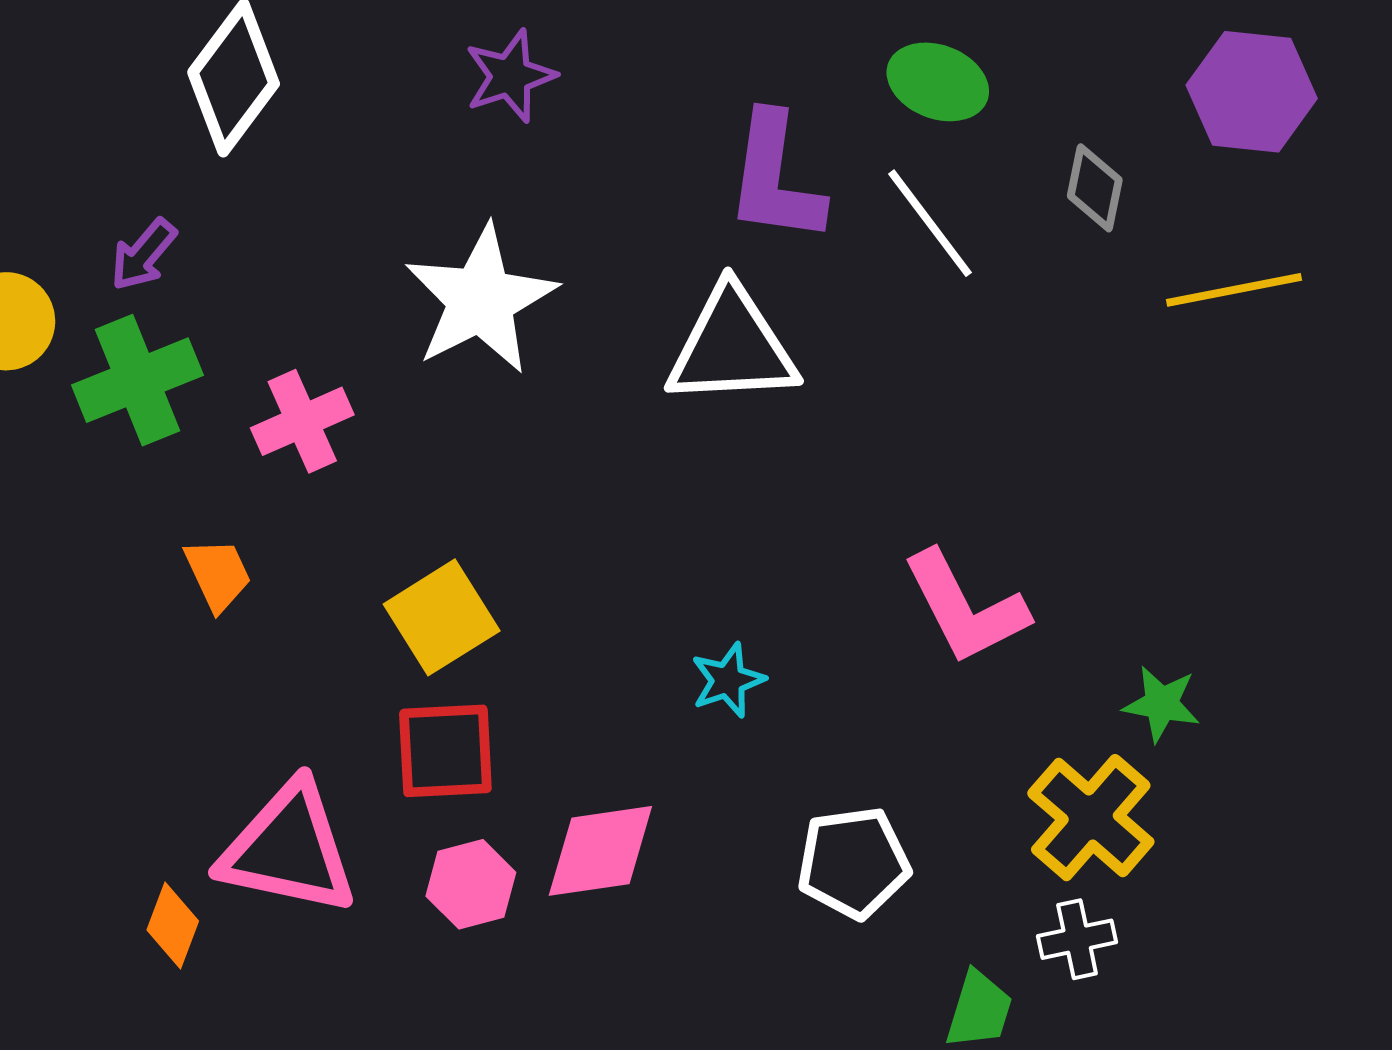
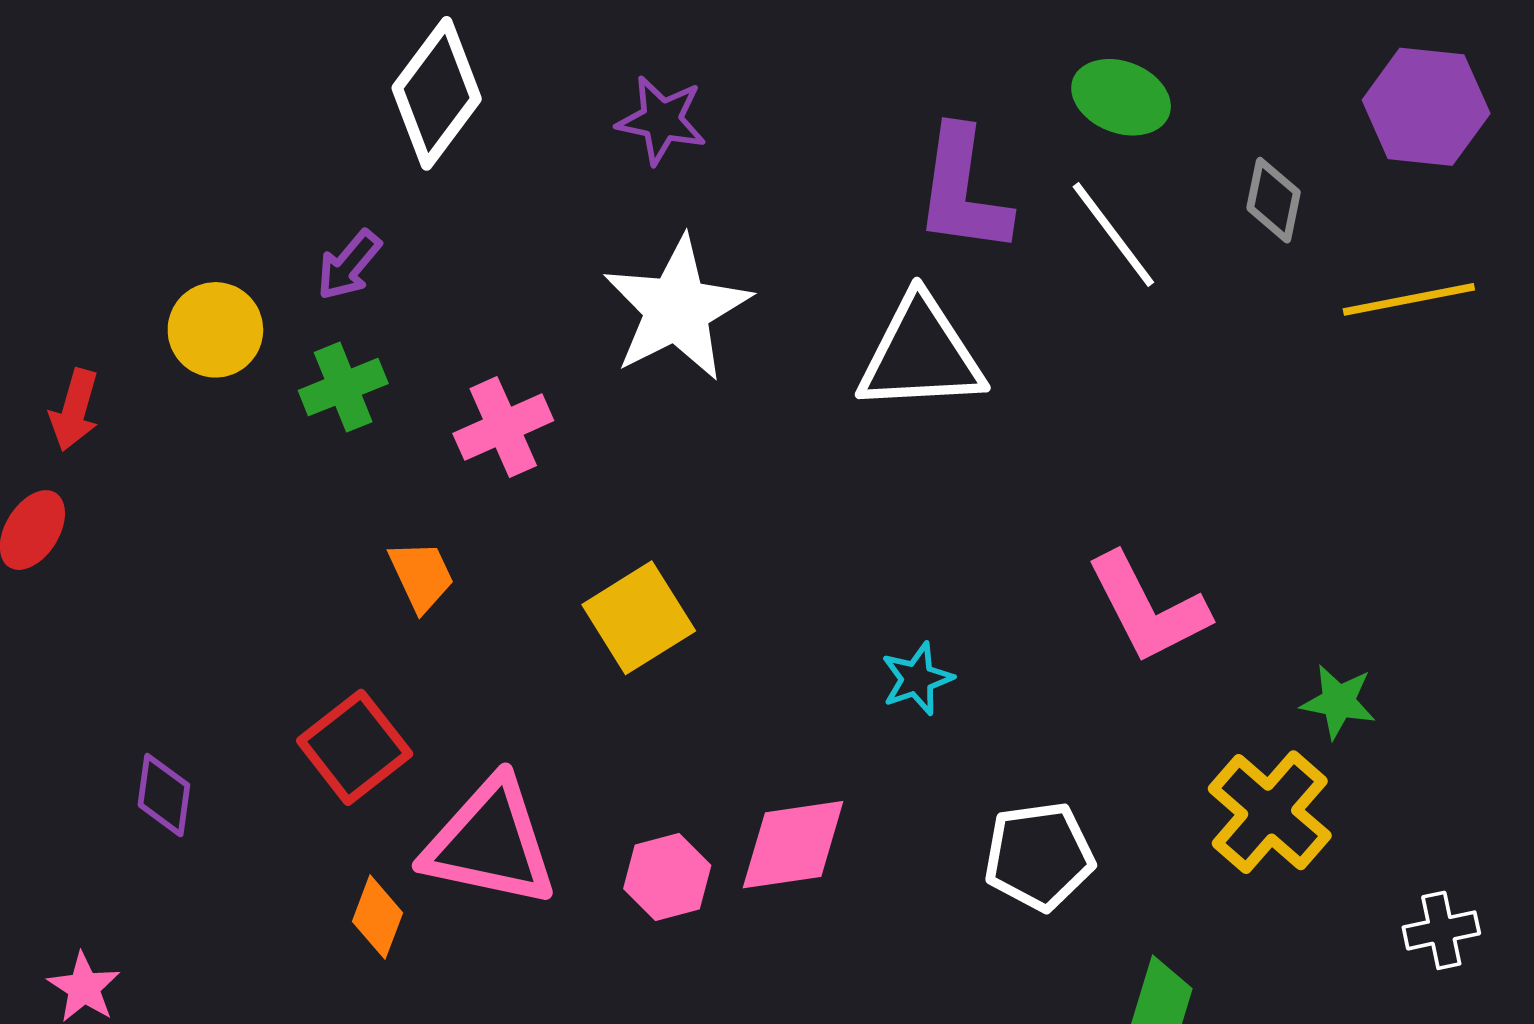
purple star: (510, 76) -> (662, 120), moved, turned 30
green cross: (137, 380) -> (343, 387), size x0.7
red square: (445, 751) -> (355, 747), moved, turned -35
white cross: (1077, 939) -> (1441, 930), moved

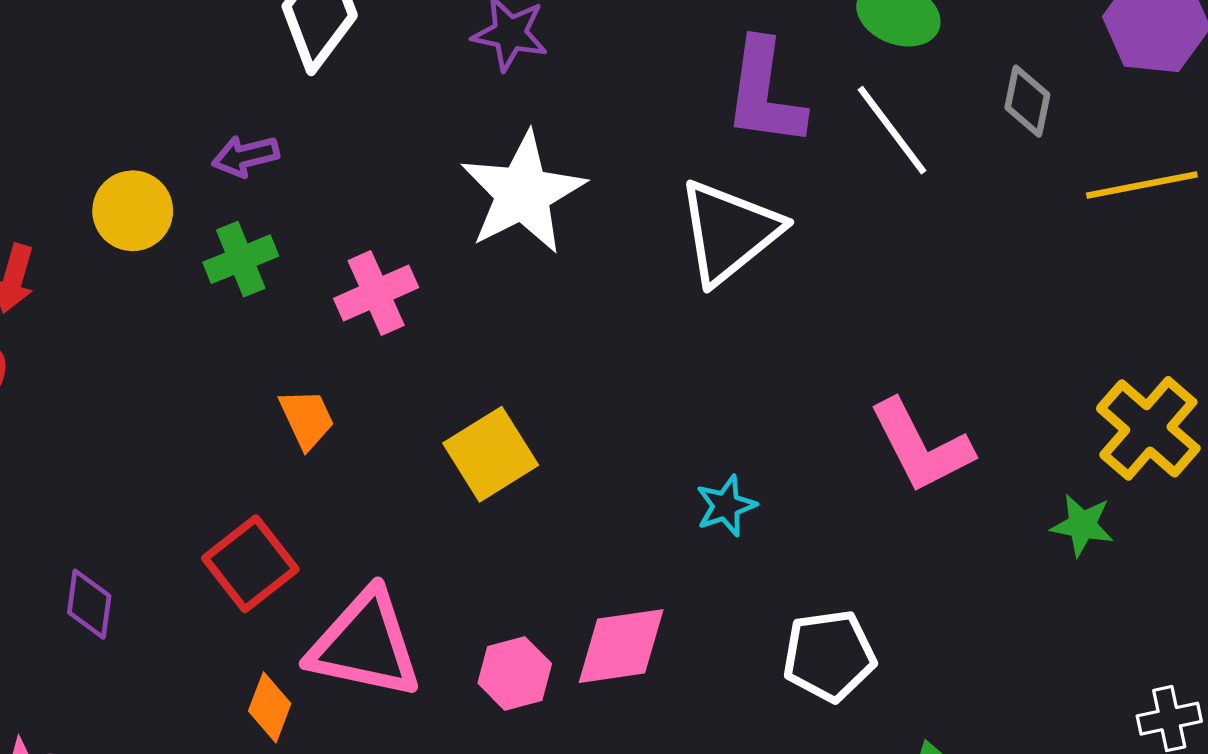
purple arrow: (349, 265) -> (246, 156), turned 36
white triangle: (921, 355) -> (729, 232), turned -36
yellow cross: (1270, 812) -> (1148, 428), moved

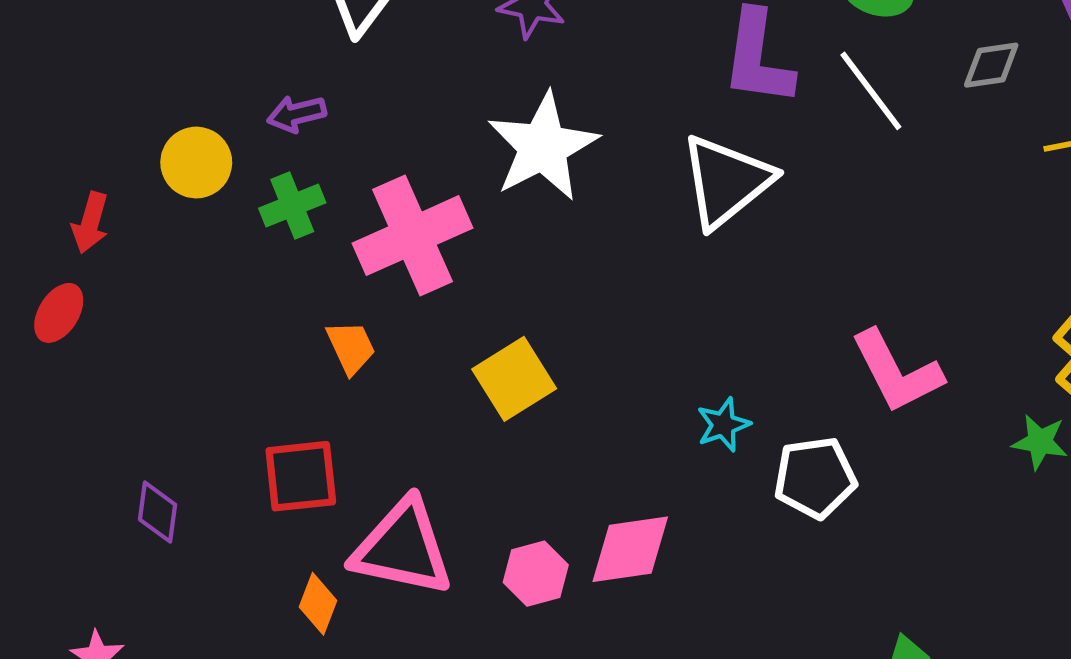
gray diamond: (1027, 101) -> (991, 65), turned 70
pink cross: (376, 293) -> (413, 236), size x1.6
red square: (250, 564) -> (301, 476), turned 32
white pentagon: (829, 656) -> (815, 478), moved

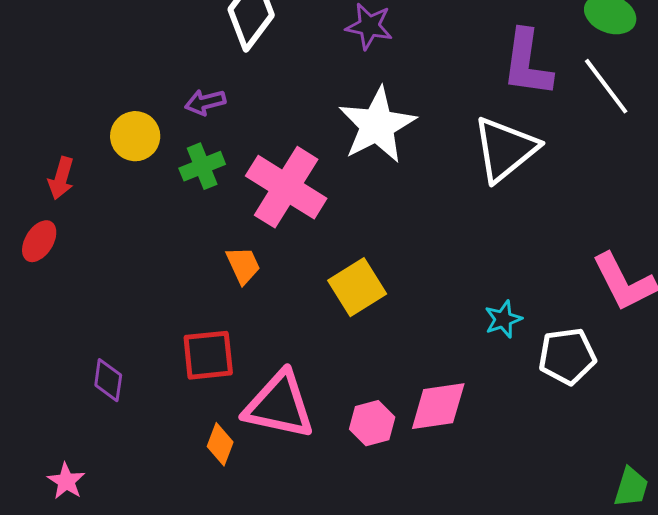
pink cross: (413, 236) -> (286, 187), turned -34

